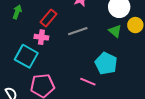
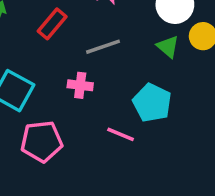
pink cross: (41, 37) -> (80, 85), moved

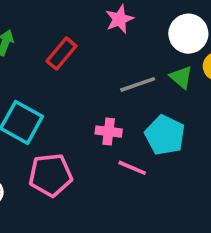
gray line: (103, 47) -> (138, 84), moved
pink cross: (80, 85) -> (109, 132), moved

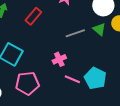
pink cross: (109, 132) -> (59, 59), turned -32
cyan pentagon: (165, 135) -> (95, 78), moved

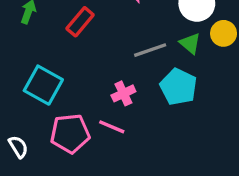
cyan pentagon: (95, 78) -> (178, 87), moved
pink line: (72, 79) -> (112, 127), moved

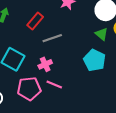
gray line: (150, 50) -> (52, 38), moved
pink cross: (123, 93) -> (45, 64), moved

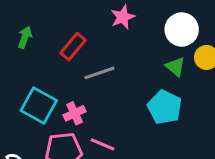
pink cross: (45, 64) -> (75, 113), moved

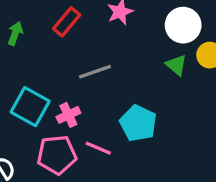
red rectangle: (73, 47) -> (67, 22), moved
cyan pentagon: (165, 107) -> (138, 123), moved

